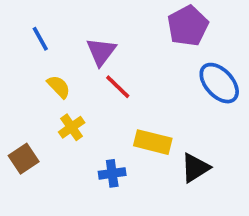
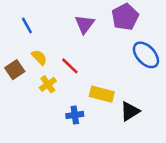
purple triangle: (101, 52) -> (85, 24), moved
red line: (118, 87) -> (70, 66), moved
brown square: (24, 159) -> (15, 70), moved

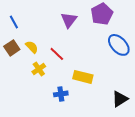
blue line: (27, 25) -> (14, 22), moved
brown square: (15, 70) -> (12, 48), moved
black triangle: (130, 111) -> (120, 99), moved

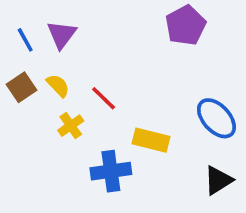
purple triangle: (69, 20) -> (62, 34), moved
blue ellipse: (119, 45) -> (216, 118), moved
blue cross: (61, 94) -> (111, 171), size x1.5

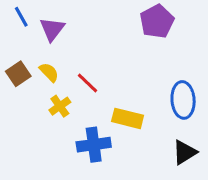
blue line: (25, 40) -> (21, 17), moved
blue ellipse: (216, 118) -> (183, 100), turned 39

